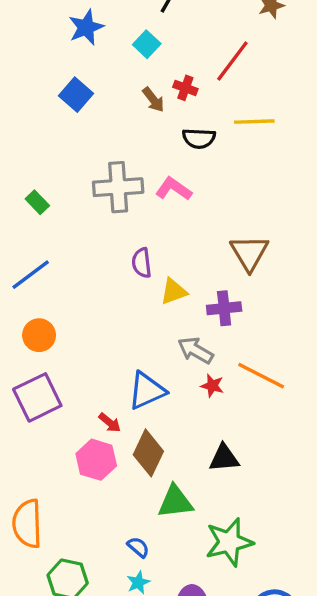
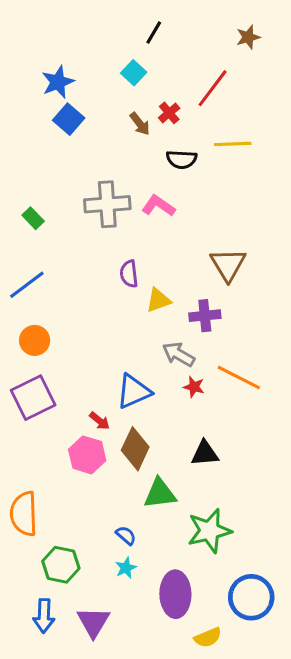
blue star: (86, 27) -> (58, 82), moved
red cross: (185, 88) -> (169, 113), turned 30

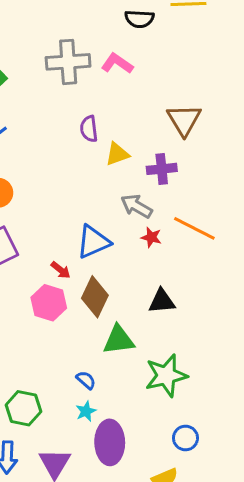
purple ellipse: (175, 594) -> (110, 442), moved
blue circle: (251, 597) -> (185, 438), moved, size x0.6

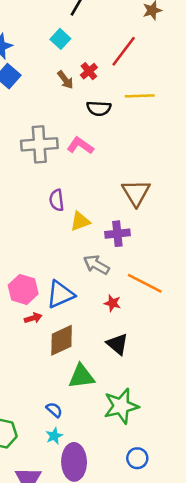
red star: (151, 237) -> (112, 303), moved
red arrow: (61, 270) -> (33, 318), turned -56
brown diamond: (95, 297) -> (62, 340), turned 40
black triangle: (162, 301) -> (117, 344), turned 45
pink hexagon: (49, 303) -> (23, 289), moved

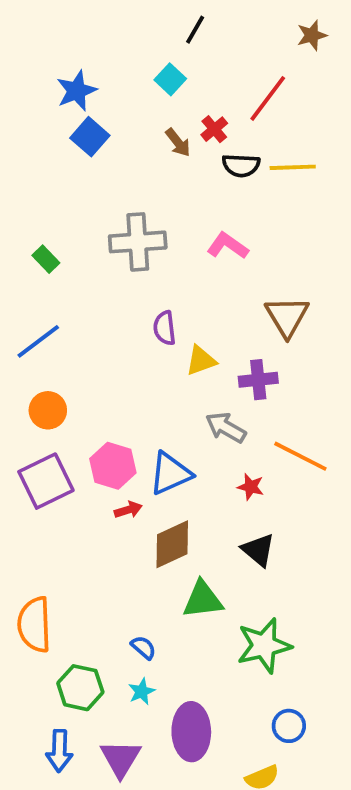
black semicircle: (99, 108) -> (241, 165), moved
pink L-shape: (80, 146) -> (228, 246), moved
blue semicircle: (54, 410) -> (143, 647), moved
cyan star: (54, 436) -> (142, 691), moved

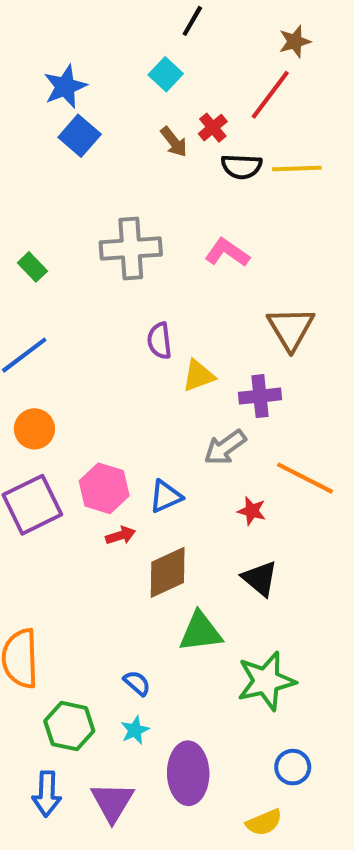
brown star: (312, 35) -> (295, 41), moved
gray arrow: (226, 428) -> (225, 447), turned -66
blue triangle: (170, 473) -> (166, 497), size x0.7

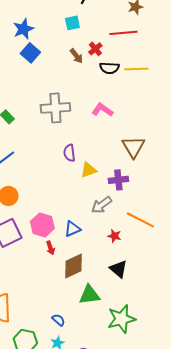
cyan square: (166, 74) -> (72, 23), turned 35
red line: (270, 95) -> (123, 33), turned 48
red arrow: (121, 535) -> (50, 248), turned 88

